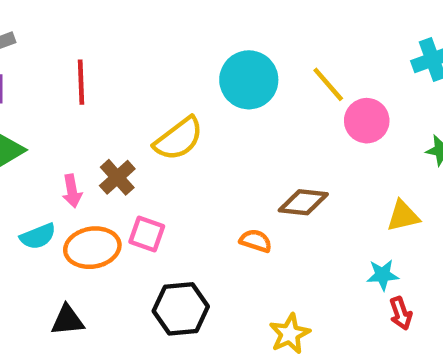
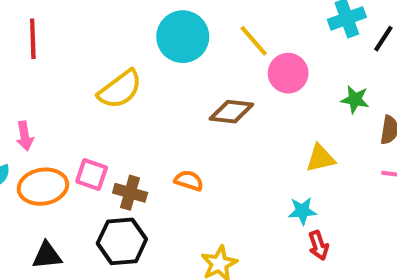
brown cross: (117, 177) -> (130, 193), moved, turned -32
brown diamond: (303, 202) -> (231, 112), moved
black triangle: (67, 320) -> (47, 256), moved

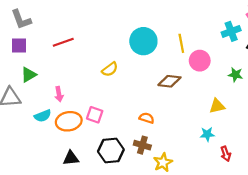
red line: (33, 39) -> (63, 42), turned 72
yellow line: (254, 41) -> (181, 43), turned 30
yellow semicircle: (120, 89) -> (110, 69), size x0.7
brown cross: (130, 193) -> (142, 145), moved
red arrow: (319, 245) -> (226, 154), moved

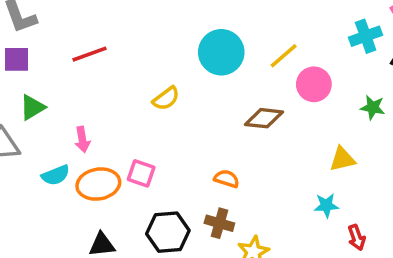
yellow line: (181, 43) -> (284, 56), turned 60

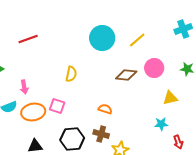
pink circle: (314, 84) -> (154, 68), moved
yellow semicircle: (166, 99) -> (71, 74), moved, turned -42

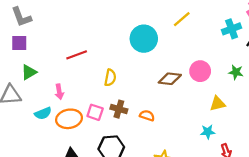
red line: (28, 39) -> (77, 55), moved
yellow line: (137, 40) -> (182, 19), moved
brown cross: (101, 134) -> (119, 109), moved

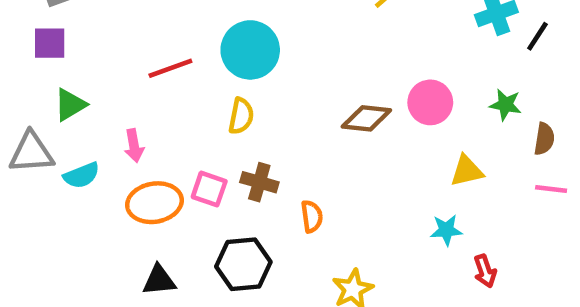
cyan circle: (144, 39) -> (250, 50), moved
cyan semicircle: (43, 113) -> (82, 175), moved
orange semicircle: (147, 116) -> (312, 216), moved, turned 64

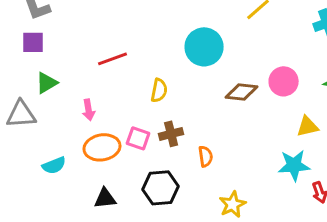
cyan circle: (250, 50) -> (204, 47), moved
cyan semicircle: (82, 175) -> (54, 165), moved
brown cross: (259, 182) -> (171, 134), turned -30
cyan star: (446, 230) -> (294, 165), size x1.5

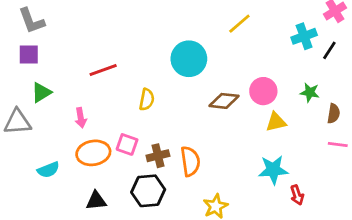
yellow triangle: (308, 126) -> (276, 122), moved
brown cross: (171, 134) -> (158, 156), moved
orange semicircle: (206, 156) -> (190, 161), size x1.5

